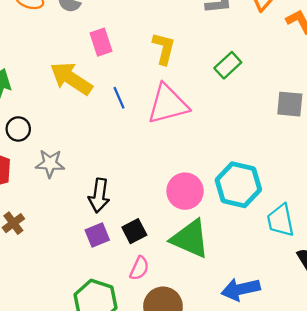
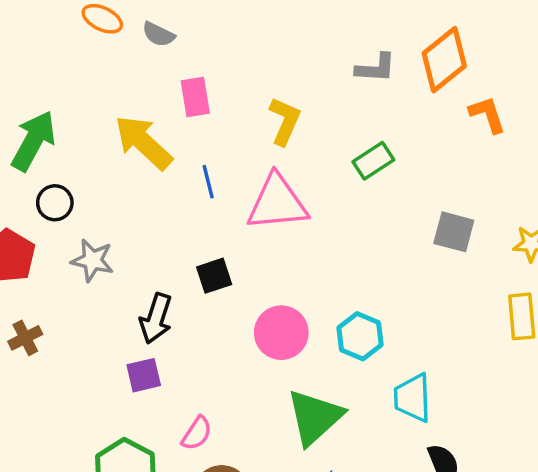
cyan hexagon: (238, 185) -> (360, 336), size x0.7
black square: (134, 231) -> (214, 276), moved
green triangle: (190, 239) -> (315, 417), moved, turned 45

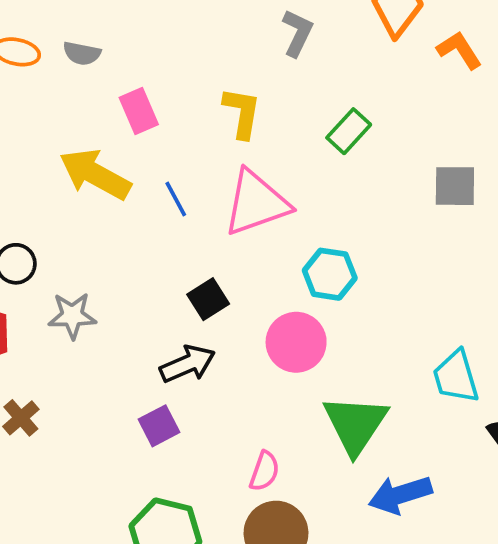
gray L-shape: (376, 68) -> (297, 33), moved, turned -54
black arrow: (156, 318) -> (187, 364), moved, turned -117
cyan hexagon: (360, 336) -> (330, 274), moved
pink semicircle: (197, 433) -> (264, 471), moved

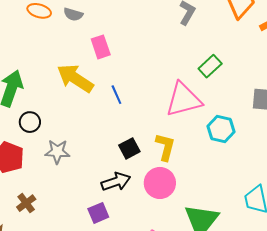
yellow L-shape: (242, 113) -> (165, 147), moved
pink triangle: (256, 203) -> (184, 100), moved
cyan hexagon: (330, 274) -> (221, 129), moved
pink circle: (296, 342) -> (160, 183), moved

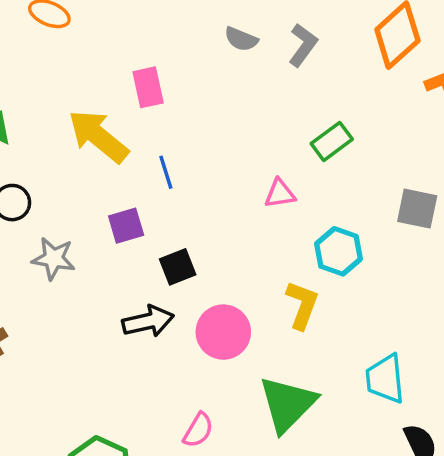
gray semicircle: (73, 14) -> (241, 39), moved
pink triangle: (184, 100) -> (280, 194), size x0.5
yellow L-shape: (165, 147) -> (302, 305), moved
purple square: (98, 213) -> (126, 226), moved

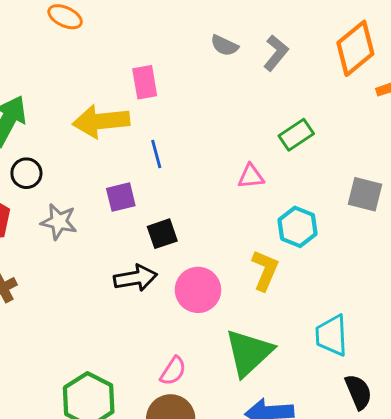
yellow arrow: (98, 136) -> (101, 121), turned -48

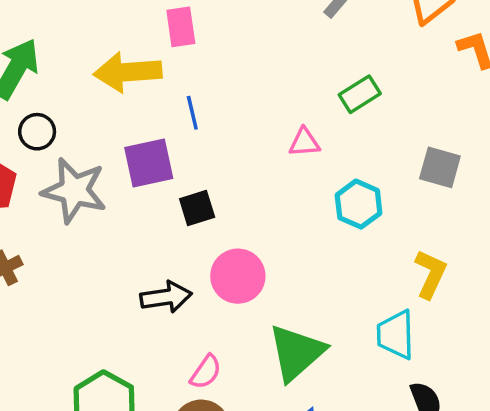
purple square: (121, 197) -> (149, 163), size x1.4
gray star: (59, 222) -> (74, 190), size x1.5
yellow L-shape: (265, 270) -> (430, 274), moved
black arrow: (135, 278) -> (166, 297), moved

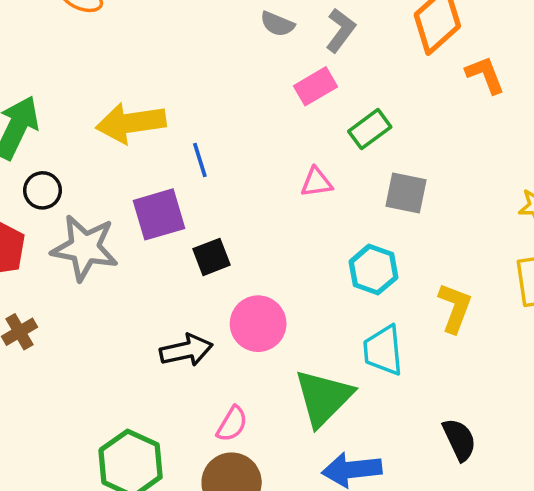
pink rectangle: (181, 27) -> (315, 86), moved, turned 72
gray square: (440, 167) -> (406, 193), moved
cyan hexagon: (359, 204) -> (373, 270), moved
cyan trapezoid: (396, 335) -> (383, 350), moved

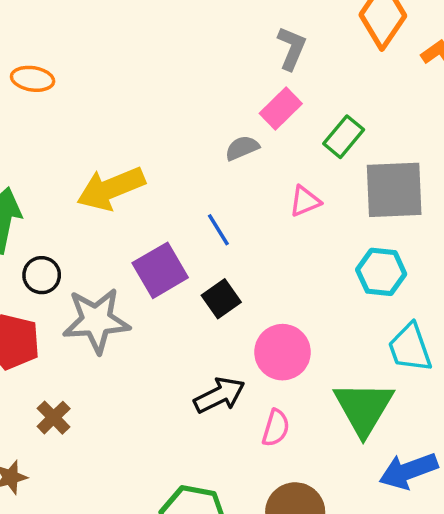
gray semicircle: (277, 24) -> (242, 148), moved, turned 148
blue line: (200, 160) -> (218, 230), moved
gray square: (406, 193) -> (394, 190), size x1.5
pink semicircle: (232, 424) -> (276, 428), moved

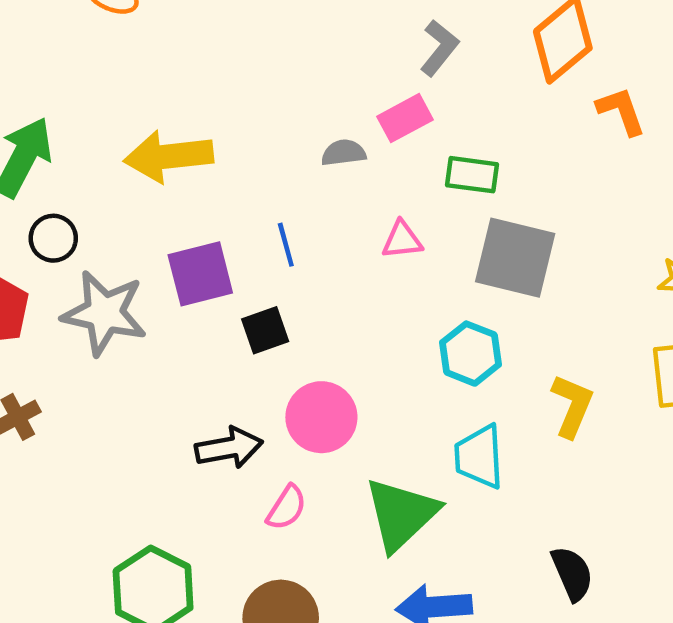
green rectangle: (344, 137) -> (472, 175), turned 42

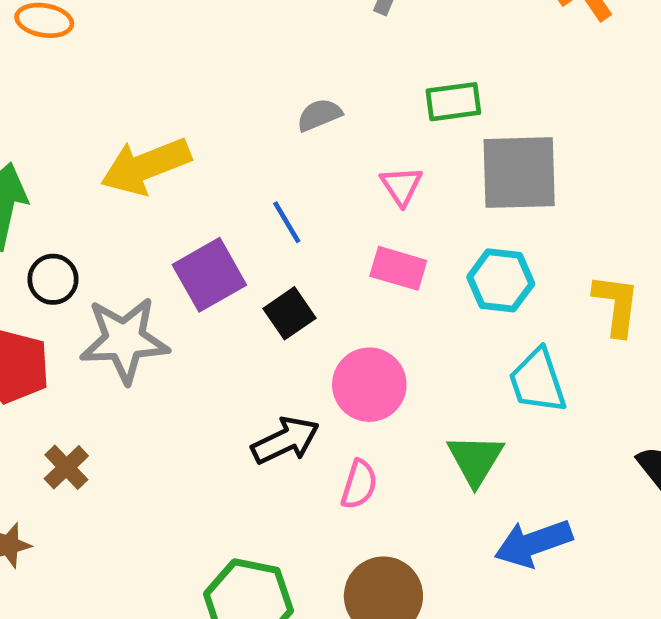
pink rectangle: (405, 118) -> (398, 268), moved, turned 60
pink triangle: (402, 240) -> (401, 186), turned -42
green triangle: (401, 514) -> (475, 460), size x0.7

